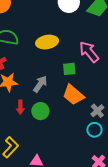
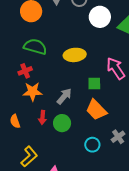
gray cross: (97, 111) -> (118, 137), moved
cyan circle: (94, 130) -> (92, 145), moved

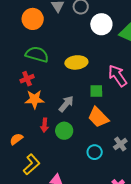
orange semicircle: (15, 121) -> (16, 139), moved, turned 72

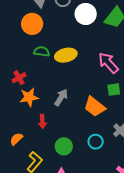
orange circle: (33, 19) -> (32, 24), moved
green semicircle: (37, 54) -> (42, 51), moved, size x0.7
green square: (96, 91) -> (114, 90), moved
green circle: (64, 131) -> (64, 146), moved

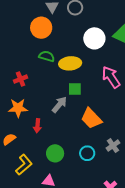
white circle: (86, 14) -> (94, 38), moved
green square: (114, 90) -> (75, 89), moved
orange star: (29, 97) -> (18, 108), moved

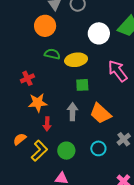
gray arrow: (59, 105) -> (73, 112), moved, turned -36
orange star: (18, 108) -> (38, 103), moved
yellow L-shape: (24, 165) -> (39, 151), moved

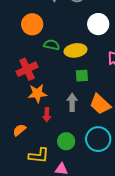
orange circle: (45, 26) -> (32, 24), moved
red cross: (27, 78) -> (27, 69), size x1.5
cyan circle: (98, 148) -> (98, 139), size x1.6
yellow L-shape: (39, 151) -> (39, 156), moved, turned 50

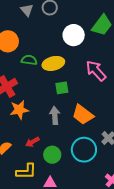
red arrow: (47, 115) -> (32, 142), moved, turned 64

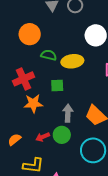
green square: (62, 88) -> (57, 86), moved
green circle: (52, 155) -> (62, 135), moved

